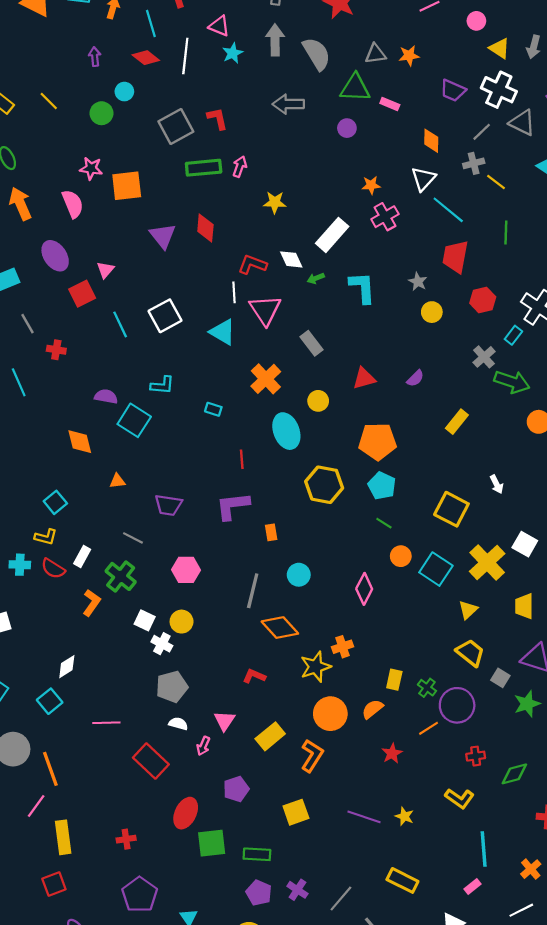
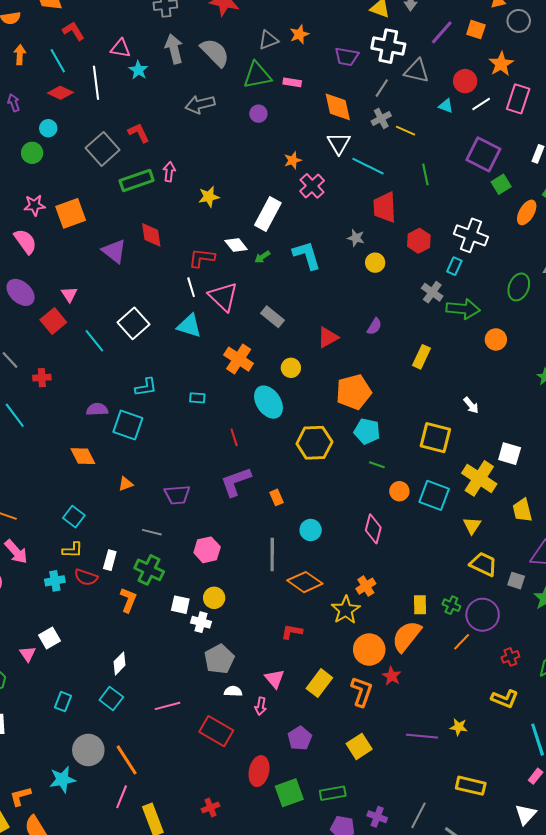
orange diamond: (431, 141) -> (338, 107), size x1.4
orange semicircle: (372, 709) -> (407, 636), size x1.6
red star: (392, 753) -> (392, 676), moved

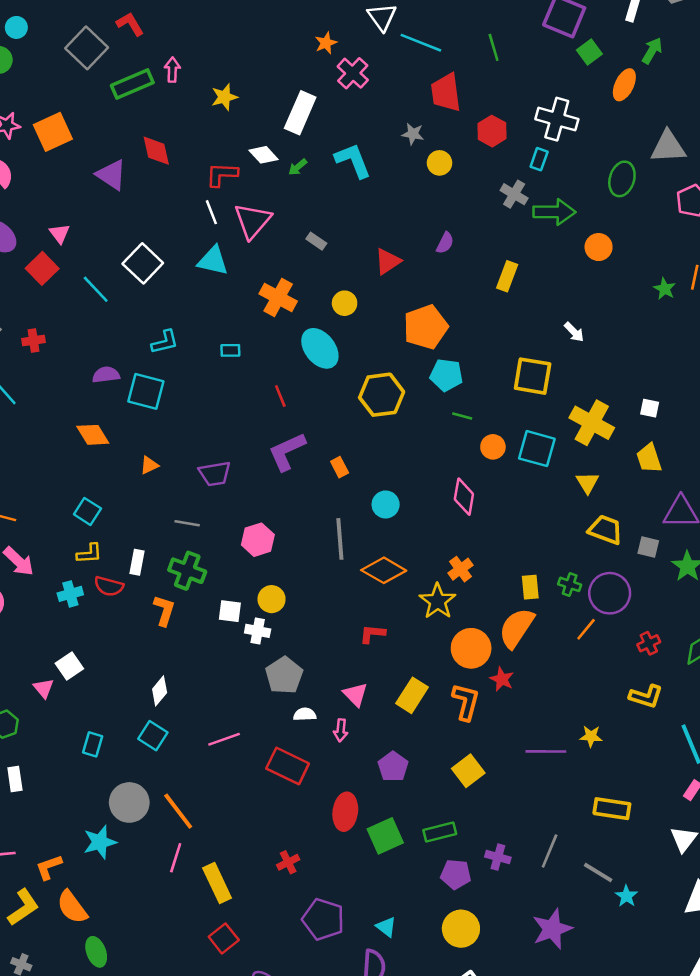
pink triangle: (223, 297) -> (253, 221), turned 32
gray rectangle: (272, 317) -> (316, 241), size x0.7
white square: (510, 454) -> (650, 408), moved, size x0.7

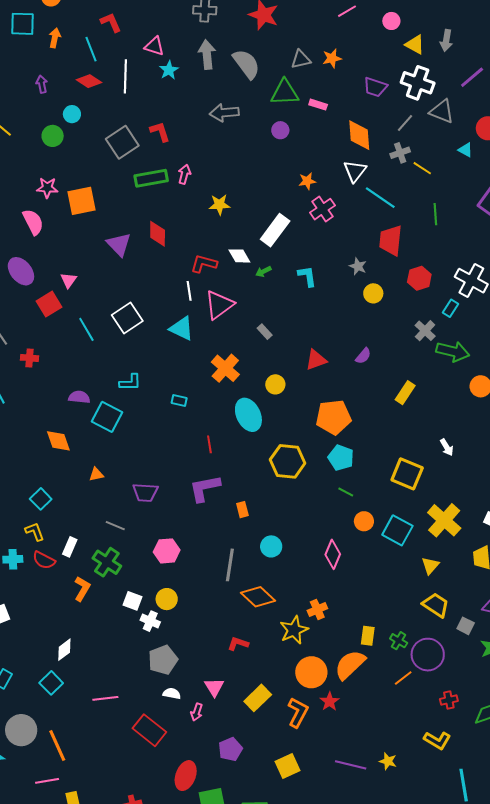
cyan L-shape: (353, 161) -> (307, 276), size x0.7
yellow L-shape: (89, 554) -> (35, 532), turned -120
pink line: (176, 858) -> (47, 781), turned 50

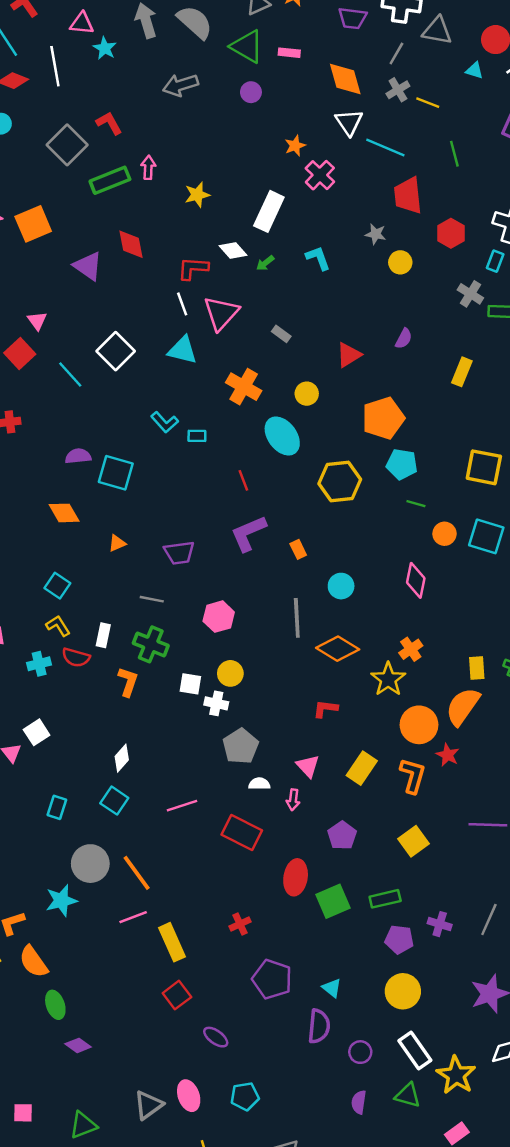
green triangle: (285, 92) -> (247, 46), turned 44
cyan L-shape: (130, 382) -> (165, 422), moved, turned 60

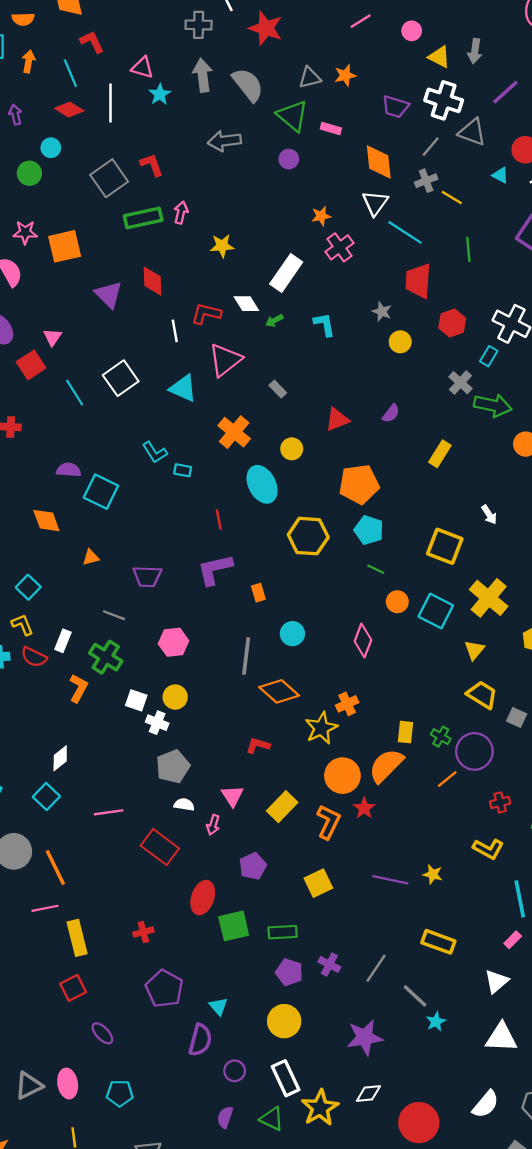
white line: (182, 304) -> (175, 331), moved

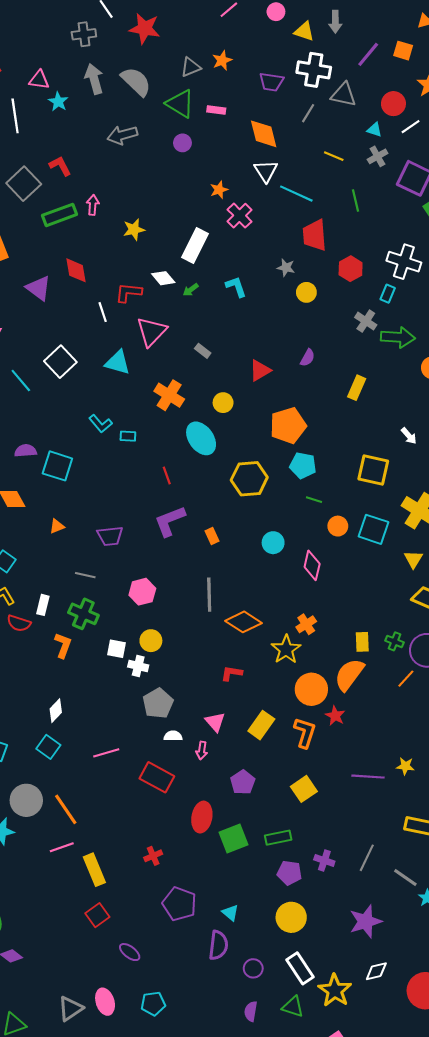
gray cross: (426, 181) -> (378, 156), moved
cyan circle: (292, 634) -> (273, 543), moved

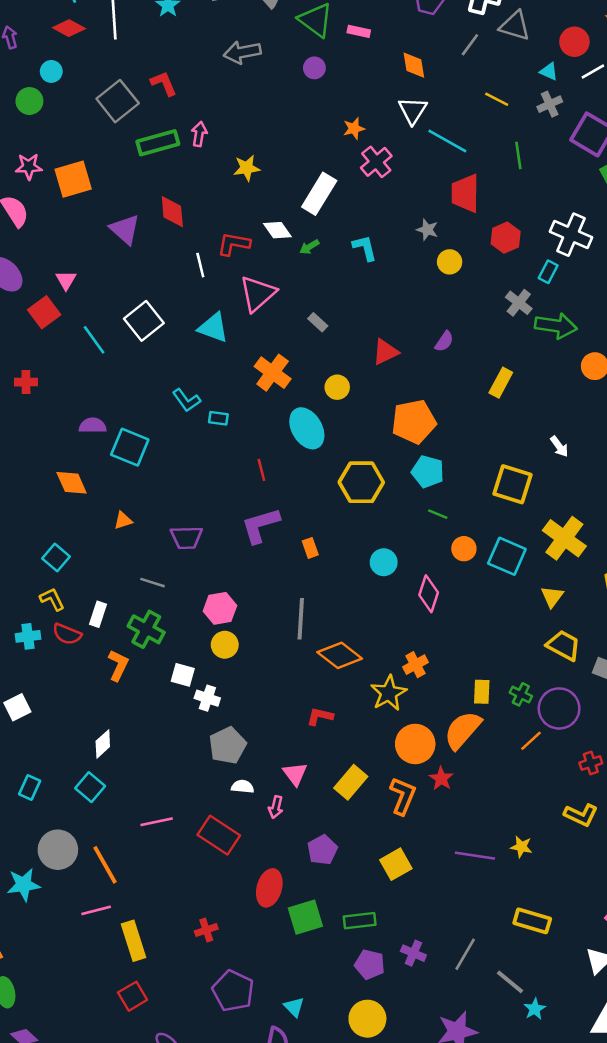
orange diamond: (264, 134) -> (414, 65), size x0.7
yellow circle: (151, 641) -> (225, 645), moved
pink line: (106, 753) -> (157, 822), moved

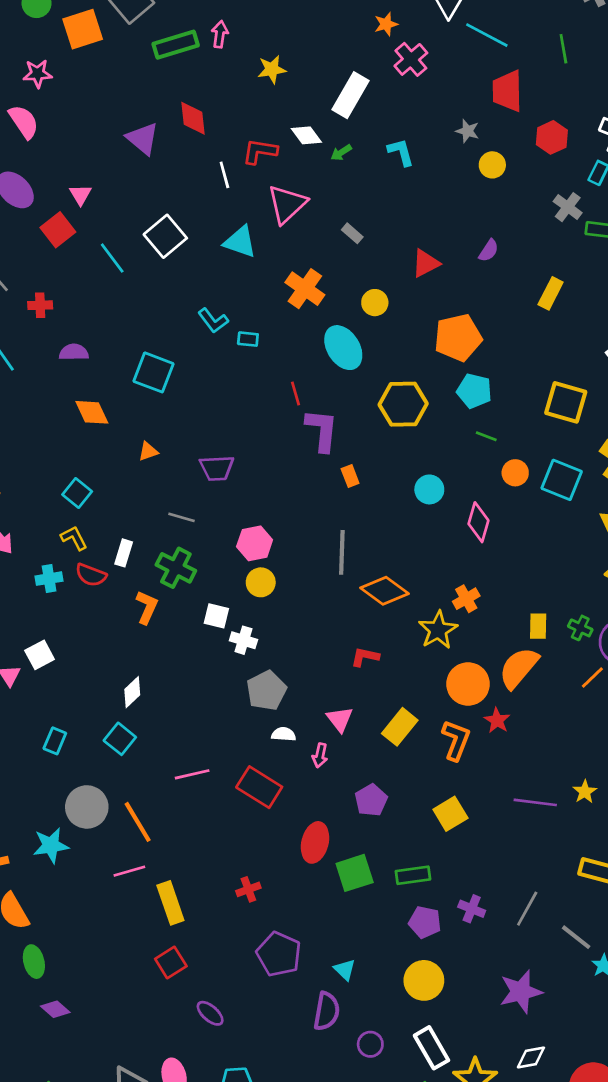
orange square: (73, 179) -> (83, 29), moved
purple semicircle: (93, 426) -> (74, 352), moved
purple L-shape: (260, 525) -> (322, 430), moved, turned 114
yellow star: (521, 847) -> (585, 792), turned 30

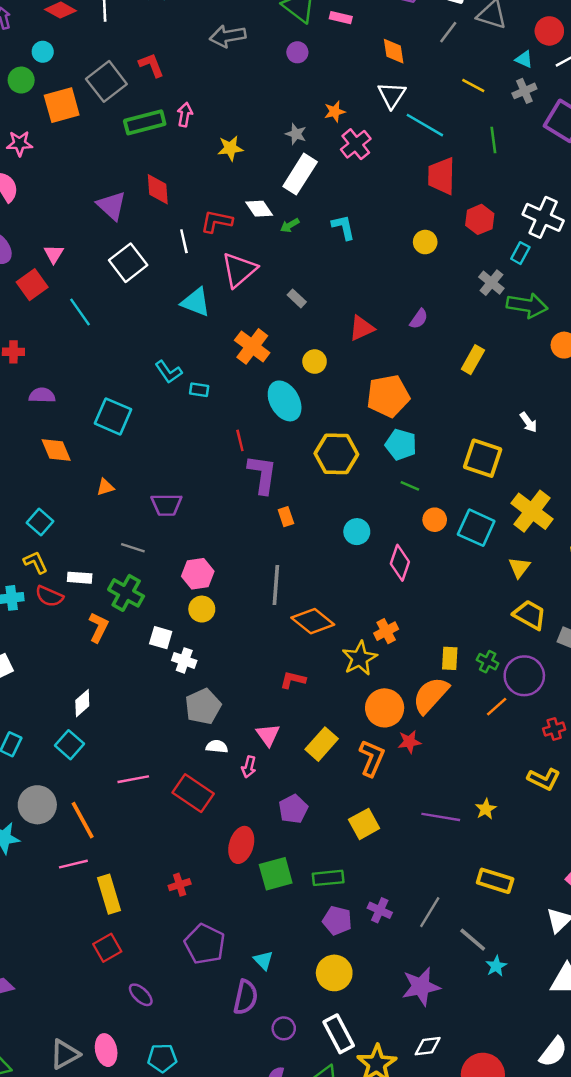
gray star: (467, 131) -> (296, 134), moved
white square: (165, 236) -> (128, 263), moved
white rectangle: (124, 553) -> (80, 578), turned 75
red star: (497, 720) -> (409, 742), turned 30

